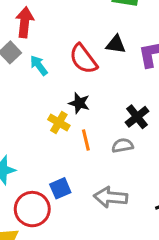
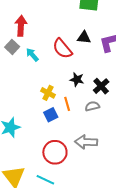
black star: (79, 103) -> (77, 79), moved
blue square: (60, 188) -> (51, 115), moved
red circle: (32, 209) -> (55, 152), moved

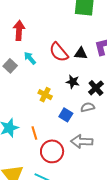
black triangle: (84, 37) -> (81, 53), moved
gray square: (12, 47) -> (10, 66), moved
orange line: (67, 104) -> (34, 133), moved
blue square: (51, 115) -> (66, 115), moved, turned -32

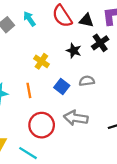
black cross: (96, 88) -> (100, 43), moved
orange line: (34, 133) -> (29, 90), moved

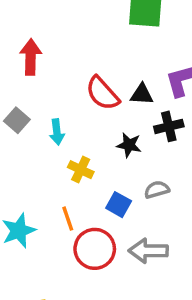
cyan arrow: (29, 19) -> (57, 132), moved, turned -144
black cross: (100, 43) -> (169, 126), turned 30
red circle: (42, 125) -> (95, 249), moved

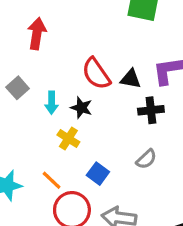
black star: (129, 145) -> (81, 108), moved
gray semicircle: (157, 190) -> (146, 159), moved, turned 145
orange line: (68, 219) -> (52, 180), turned -35

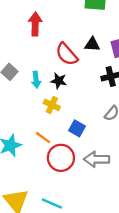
red arrow: (37, 34) -> (35, 24), moved
black triangle: (131, 79) -> (92, 44), moved

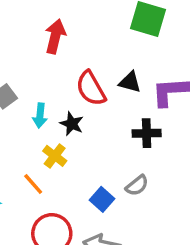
blue square: (77, 128) -> (102, 199), moved
orange line: (43, 138) -> (33, 184), moved

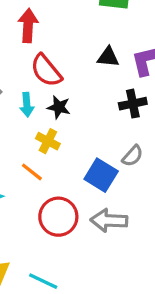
red semicircle: (91, 88) -> (46, 70), moved
blue square: (102, 199) -> (101, 175), size x1.4

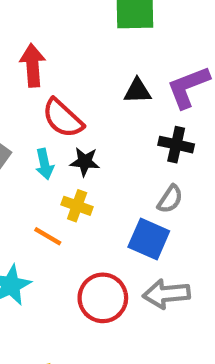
black cross: (133, 104) -> (176, 145), turned 32
gray semicircle: (133, 156) -> (170, 199), moved
orange line: (32, 172) -> (48, 236), moved

